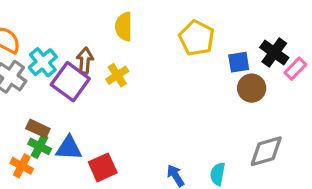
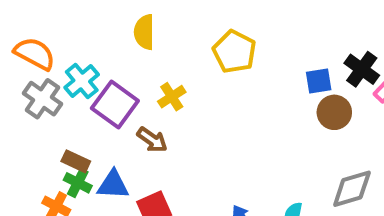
yellow semicircle: (124, 27) -> (144, 32), moved
yellow pentagon: (197, 38) -> (234, 52), moved
brown arrow: (85, 61) -> (152, 140), moved, turned 120

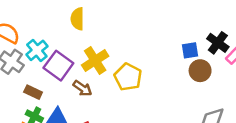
yellow pentagon: (234, 52) -> (128, 77), moved
yellow cross: (172, 97) -> (95, 61), size x1.5
brown rectangle: (76, 161) -> (33, 92), moved

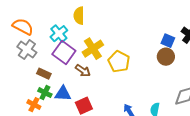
cyan cross: (37, 50) -> (59, 34), moved
blue square: (190, 50) -> (168, 41), turned 32
brown circle: (200, 71) -> (166, 57), moved

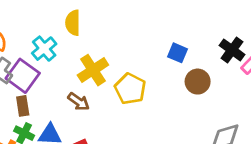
blue square: (168, 41) -> (178, 53), moved
purple square: (64, 53) -> (23, 76), moved
brown rectangle: (44, 74) -> (23, 106), turned 56

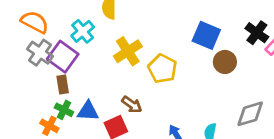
blue square: (178, 53) -> (206, 35), size x1.5
brown arrow: (79, 102) -> (132, 105), moved

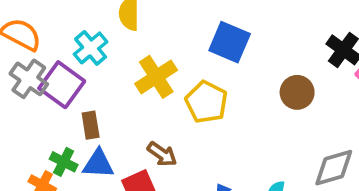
blue square: (206, 35) -> (230, 42), moved
brown rectangle: (63, 85) -> (91, 125), moved

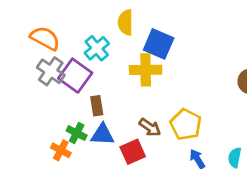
blue square: (230, 42) -> (159, 44), moved
yellow cross: (156, 77) -> (146, 70), turned 32
yellow pentagon: (206, 102) -> (186, 124), moved

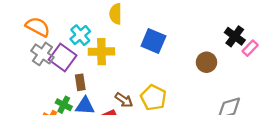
yellow semicircle: (125, 22) -> (116, 14), moved
blue square: (159, 44) -> (153, 41), moved
yellow cross: (146, 70) -> (101, 52), moved

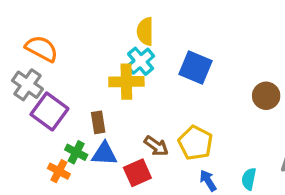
cyan cross: (80, 35) -> (141, 61), moved
gray cross: (42, 54) -> (27, 85), moved
purple square: (63, 58) -> (49, 111), moved

